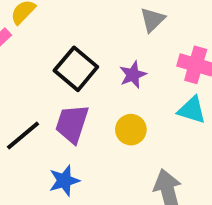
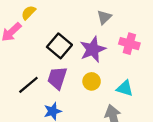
purple star: (133, 75) -> (93, 49), size x1.6
cyan triangle: (192, 110) -> (125, 88), moved

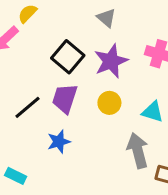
gray triangle: (104, 17) -> (106, 18), moved, turned -35

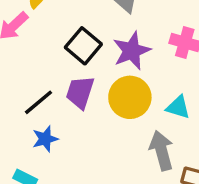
yellow circle: (109, 103) -> (130, 97), size x1.6
blue star: (59, 142) -> (45, 139), moved

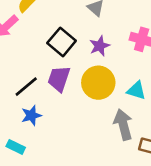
purple star: (132, 51) -> (100, 46), size x0.7

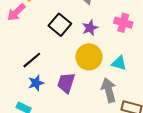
purple trapezoid: (59, 79) -> (66, 83), moved

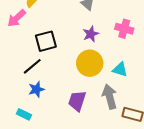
black square: (60, 25) -> (46, 41), moved, turned 35
purple trapezoid: (66, 83) -> (77, 101), moved

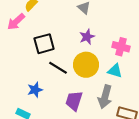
pink cross: (124, 29) -> (121, 47), moved
black line: (32, 66) -> (58, 68), moved, turned 72
gray arrow: (110, 97) -> (105, 97), turned -150

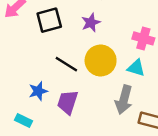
purple star: (87, 37) -> (91, 23), moved
black square: (44, 44) -> (49, 20), moved
purple trapezoid: (74, 101) -> (68, 102), moved

